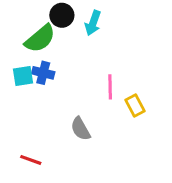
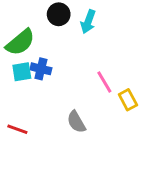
green semicircle: (40, 39) -> (20, 42), moved
pink line: (110, 87) -> (104, 82), turned -30
red line: (31, 160) -> (17, 129), moved

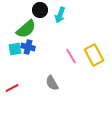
green semicircle: (20, 42) -> (26, 29), moved
yellow rectangle: (128, 100) -> (94, 55), moved, size x1.5
red line: (17, 129) -> (12, 88), turned -48

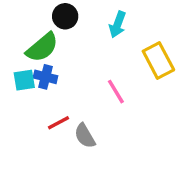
cyan arrow: (60, 15) -> (118, 24), moved
yellow rectangle: (94, 55) -> (158, 60), moved
red line: (12, 88) -> (59, 123), moved

